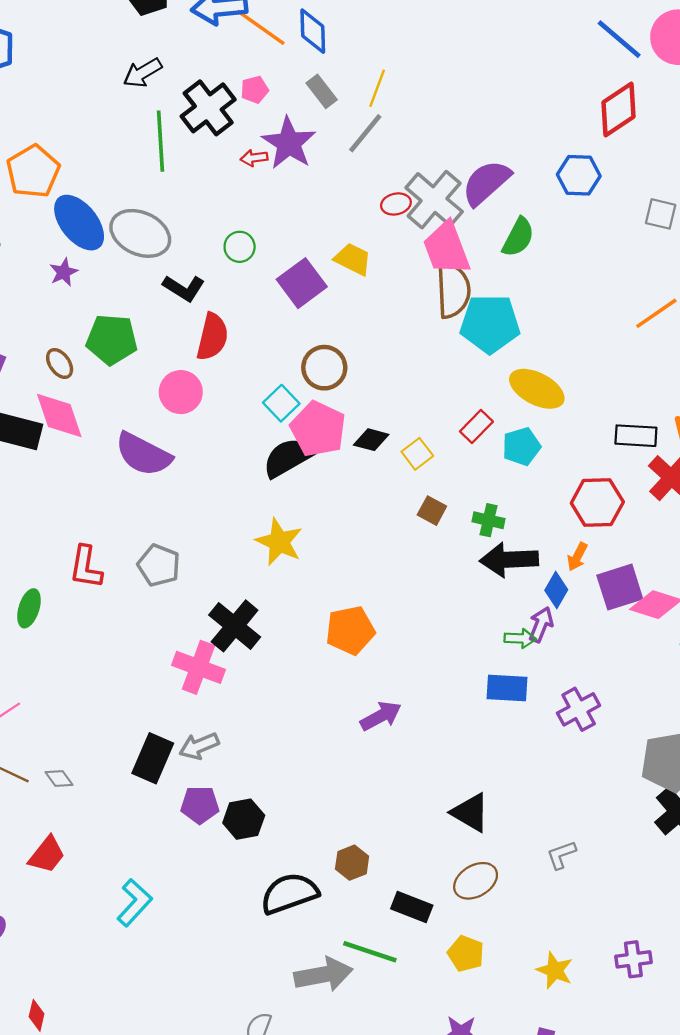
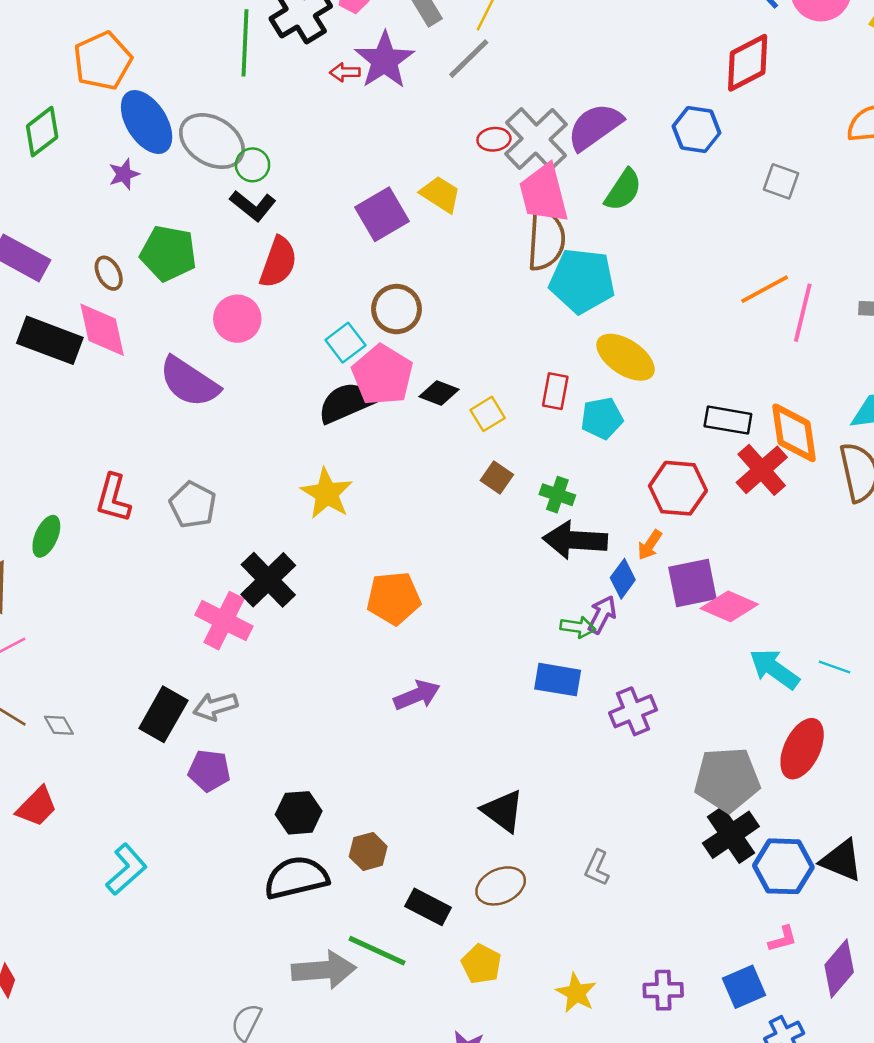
green circle: (240, 247) -> (253, 165), moved
red rectangle: (476, 427) -> (555, 391), turned -40
black hexagon: (244, 819) -> (299, 813), moved
gray L-shape: (561, 855) -> (597, 868), turned -52

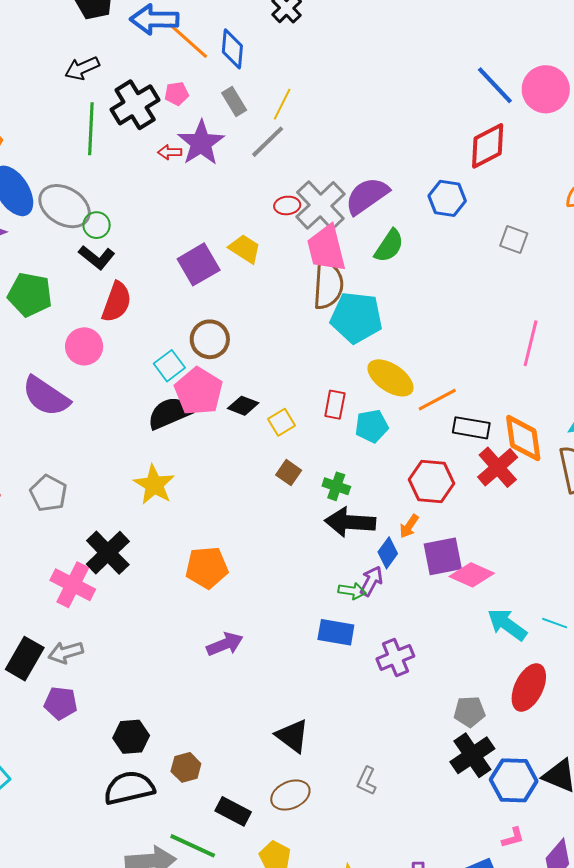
orange line: (765, 289) -> (437, 400), moved
gray pentagon: (727, 780) -> (470, 712), size x0.6

